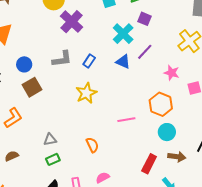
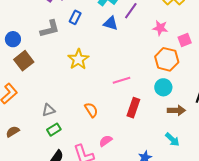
blue rectangle: (89, 61) -> (75, 17), moved
orange hexagon: (161, 104) -> (167, 59), moved
red rectangle: (149, 164) -> (133, 108), moved

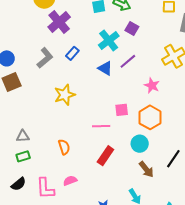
gray L-shape: (50, 29) -> (45, 58), turned -40
pink square: (185, 40) -> (122, 110), moved
brown arrow: (176, 110) -> (146, 169), turned 36

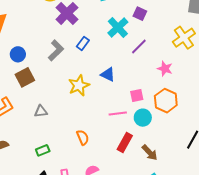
blue triangle: (105, 68) -> (108, 74), moved
gray triangle: (23, 136) -> (41, 111), moved
cyan circle: (140, 144) -> (143, 118), moved
brown arrow: (146, 169) -> (150, 153), moved

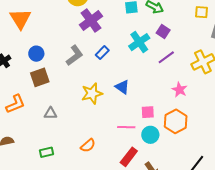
purple line: (139, 47) -> (166, 57), moved
orange semicircle: (83, 137) -> (88, 145), turned 63

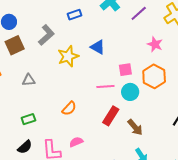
blue rectangle: (102, 53) -> (75, 15), turned 32
gray L-shape: (74, 55) -> (46, 35), moved

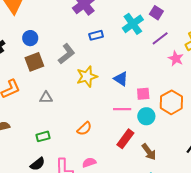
pink star: (155, 44) -> (176, 58), moved
blue triangle: (98, 47) -> (121, 79), moved

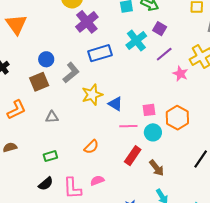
blue rectangle: (96, 35) -> (100, 53), size x1.6
blue circle: (30, 38) -> (46, 59), moved
blue triangle: (121, 79) -> (115, 104), moved

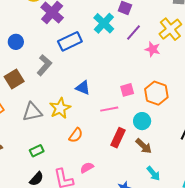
blue circle: (46, 59) -> (16, 42), moved
yellow star: (92, 95) -> (60, 108), moved
blue triangle: (115, 104) -> (83, 88), moved
gray triangle: (52, 117) -> (32, 112), size x1.5
cyan circle: (153, 132) -> (142, 121), moved

